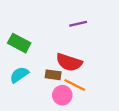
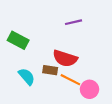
cyan semicircle: (19, 75) -> (27, 77), moved, turned 84
pink circle: (62, 95) -> (89, 89), moved

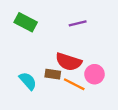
green rectangle: (18, 40) -> (26, 22), moved
pink circle: (89, 89) -> (95, 74), moved

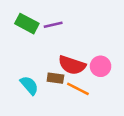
purple line: (78, 23) -> (53, 25), moved
pink circle: (95, 74) -> (101, 66), moved

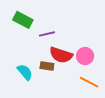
purple line: (53, 25) -> (47, 34), moved
orange line: (78, 89) -> (89, 82), moved

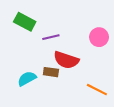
pink circle: (85, 56) -> (99, 37), moved
cyan semicircle: (25, 72) -> (27, 79), turned -78

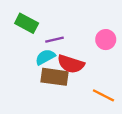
brown rectangle: (51, 72) -> (55, 77), size x1.6
cyan semicircle: (27, 79) -> (45, 57), moved

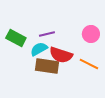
green rectangle: (27, 23) -> (16, 38), moved
orange line: (103, 95) -> (89, 64), moved

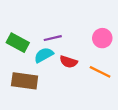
red semicircle: (61, 55) -> (69, 62), size x0.7
brown rectangle: (47, 66) -> (25, 81), moved

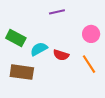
purple line: (53, 38) -> (57, 12), moved
orange line: (100, 72) -> (89, 64), turned 30

